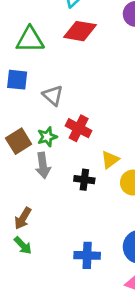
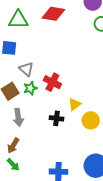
gray triangle: (53, 95) -> (26, 69), moved
gray arrow: (43, 165) -> (18, 117), moved

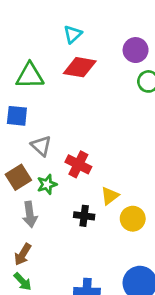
green star: (30, 88) -> (47, 184), moved

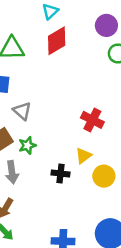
red diamond: (80, 67) -> (57, 41), turned -40
red cross: (78, 164) -> (92, 120), moved

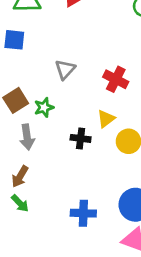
gray triangle: (22, 111) -> (65, 69), moved, turned 30

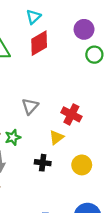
yellow triangle: (106, 119) -> (56, 137), moved

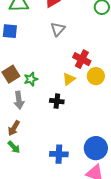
gray triangle: (30, 106) -> (58, 29), moved
yellow circle: (82, 165) -> (96, 76), moved

